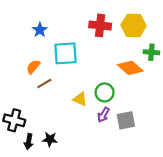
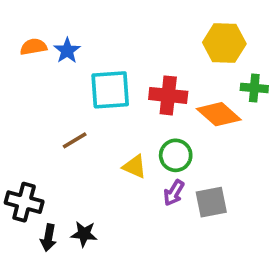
red cross: (100, 25) -> (168, 95), moved
orange semicircle: (33, 67) -> (33, 47), moved, turned 40

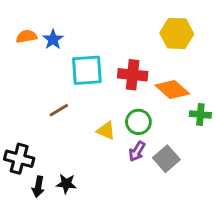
green cross: (254, 88) -> (200, 115), moved
gray square: (211, 202) -> (166, 159), turned -30

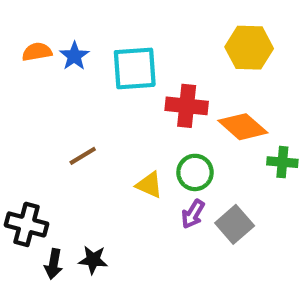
cyan square: (87, 70) -> (135, 68), moved

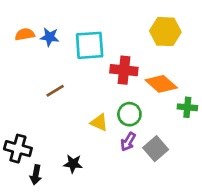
blue star: (74, 56) -> (50, 37), turned -30
brown line: (83, 156) -> (55, 91), moved
black star: (93, 260) -> (73, 164), moved

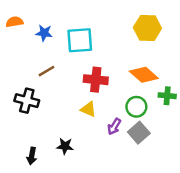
orange semicircle: (25, 34) -> (14, 22), moved
red cross: (124, 70) -> (96, 80), moved
brown line: (55, 91) -> (46, 71), moved
green circle: (129, 114) -> (136, 107), moved
black cross: (18, 149) -> (27, 101), moved

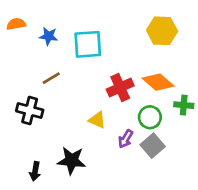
red cross: (96, 80) -> (120, 88), moved, turned -30
black star: (65, 146) -> (72, 161), size x1.5

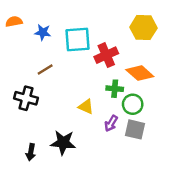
red cross: (120, 88) -> (106, 55), moved
green cross: (184, 105) -> (115, 89), moved
gray square: (153, 146) -> (135, 129), turned -36

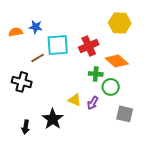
orange semicircle: (14, 22) -> (16, 32), moved
cyan square: (78, 40) -> (58, 45), moved
yellow triangle: (86, 107) -> (75, 100), moved
gray square: (135, 129) -> (125, 114), moved
black star: (63, 143) -> (53, 119), turned 30

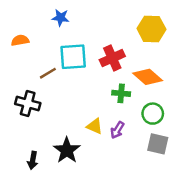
blue star: (36, 27) -> (61, 18), moved
green circle: (111, 87) -> (153, 114), moved

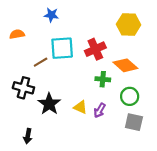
black star: (67, 150) -> (49, 104), moved

